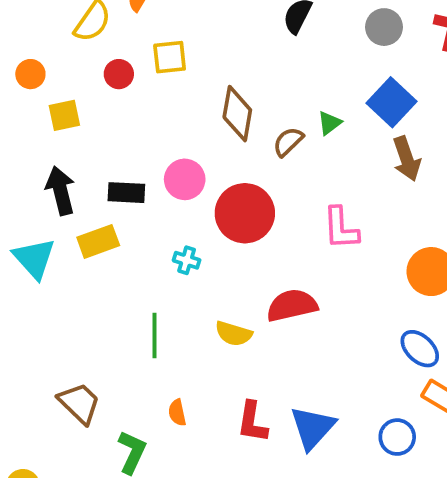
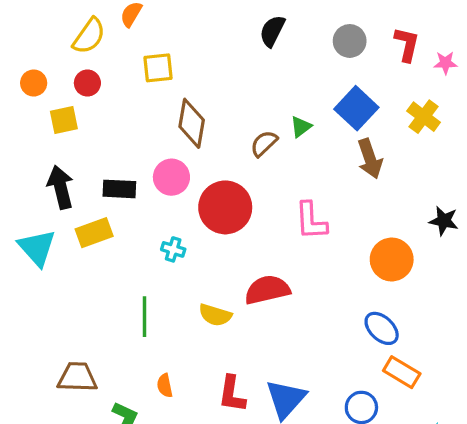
red circle: (119, 74) -> (87, 83), moved
brown diamond: (237, 114) -> (192, 123), moved
brown trapezoid: (79, 403) -> (77, 377), turned -42

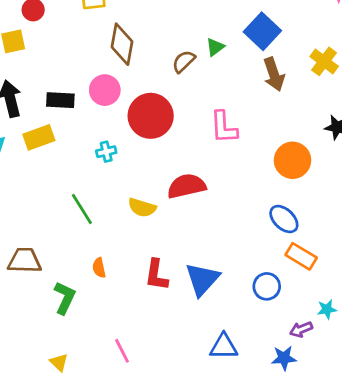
yellow cross: (424, 117) -> (324, 61), moved
cyan cross: (173, 249) -> (106, 152), turned -30
green line: (145, 317) -> (82, 209), turned -32

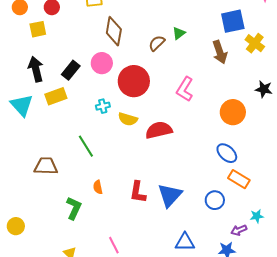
blue square: (262, 31) -> (233, 21), moved, turned 35
black rectangle: (60, 100) -> (71, 70), turned -54
pink L-shape: (224, 127) -> (185, 89), turned 35
yellow semicircle: (142, 208) -> (128, 119), moved
brown trapezoid: (25, 261) -> (46, 166), moved

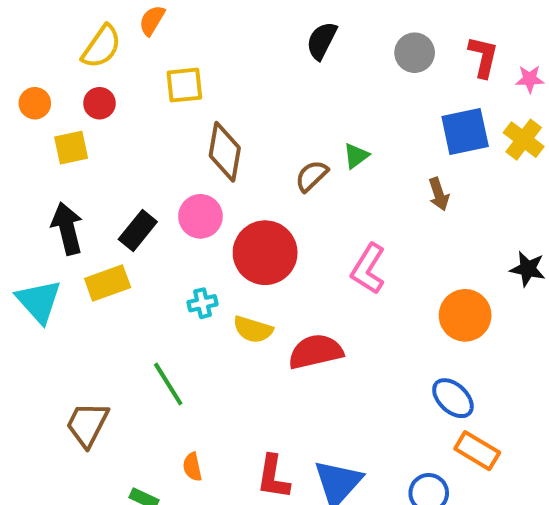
yellow cross: (255, 43) -> (524, 140), moved
brown arrow: (220, 52) -> (439, 194), size x0.7
brown trapezoid: (46, 166) -> (87, 424), turned -65

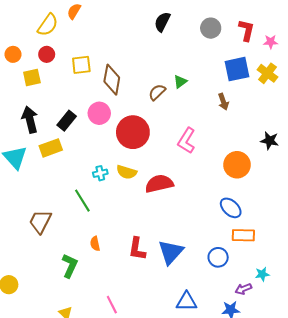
yellow square: (184, 85) -> (81, 65), moved
cyan cross: (202, 303) -> (100, 173), moved
orange rectangle: (477, 451) -> (243, 235), turned -30

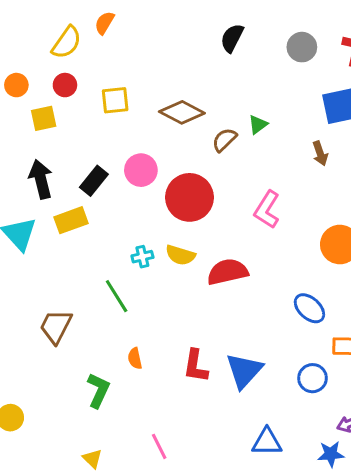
brown diamond: (112, 80) -> (182, 112), moved, turned -72
blue ellipse: (231, 208) -> (309, 308), moved

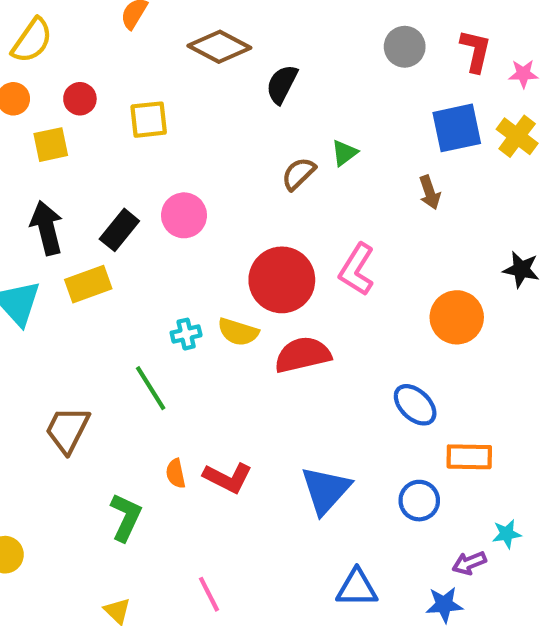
black semicircle: (232, 38) -> (282, 84), moved
yellow semicircle: (66, 43) -> (32, 40), moved
brown diamond: (182, 112) -> (219, 47), moved
red circle: (190, 197) -> (282, 280), moved
red L-shape: (196, 366) -> (228, 478), moved, turned -72

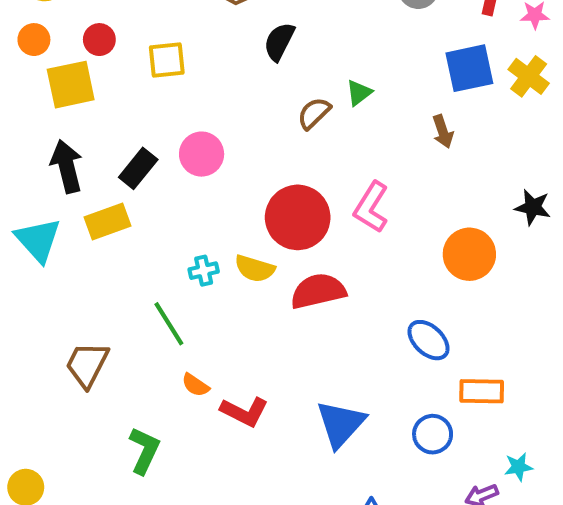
black semicircle: (282, 84) -> (279, 42), moved
yellow square: (51, 145) -> (71, 85), size x1.4
orange semicircle: (176, 473) -> (195, 385), moved, turned -44

